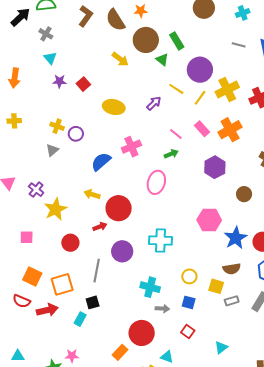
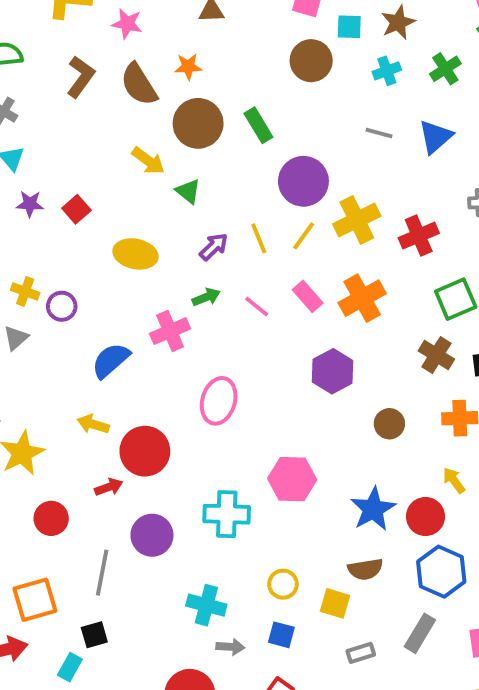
green triangle: (162, 59) -> (188, 191), moved
yellow line: (176, 89) -> (259, 238), moved, turned 35
green arrow: (171, 154) -> (206, 297), moved
pink hexagon: (209, 220) -> (292, 479), moved
gray rectangle: (232, 301) -> (361, 653), moved

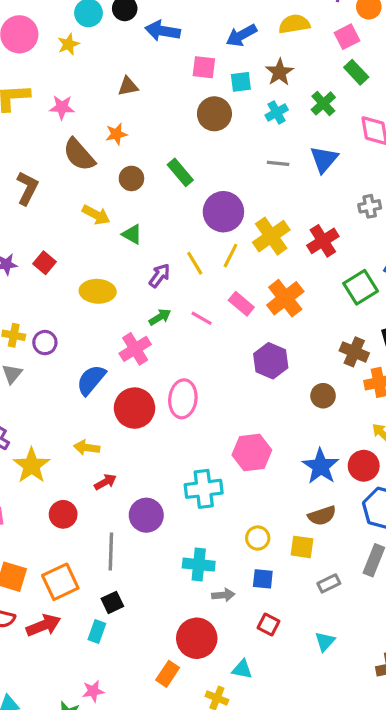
brown L-shape: (81, 77) -> (27, 188), moved
brown circle: (198, 123) -> (131, 178), size x0.6
brown cross: (436, 355) -> (354, 352), moved
yellow arrow: (93, 424) -> (87, 448), moved
red circle: (145, 451) -> (135, 408), moved

